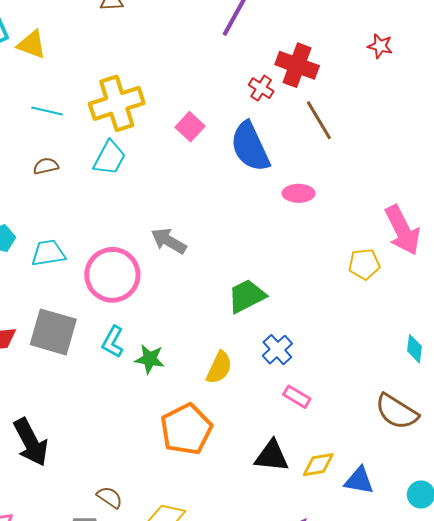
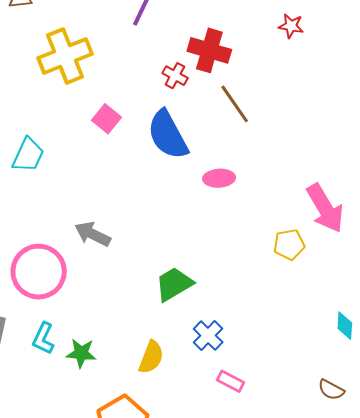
yellow cross: (117, 103) -> (65, 56), moved
brown semicircle: (397, 412) -> (331, 390), size x0.6

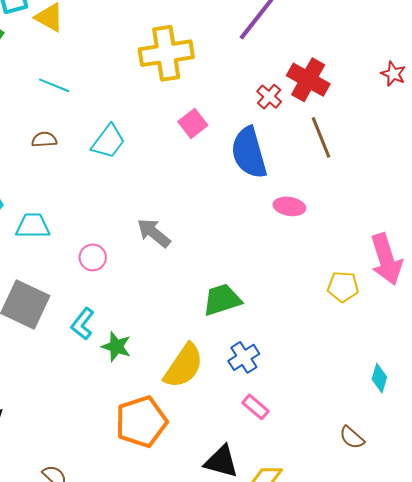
pink circle: (39, 272) -> (93, 257), size x0.5
yellow semicircle: (151, 357) -> (184, 366), size x1.4

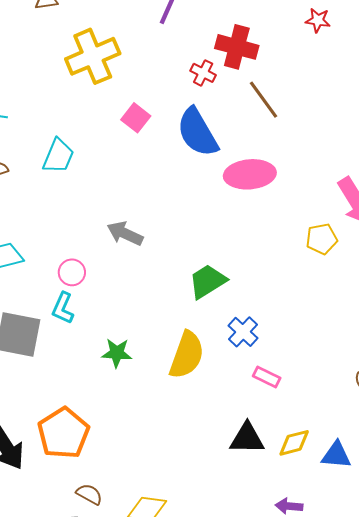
pink ellipse: (289, 206) -> (250, 174), size x1.6
cyan L-shape: (83, 324) -> (63, 308), moved
orange pentagon: (141, 422) -> (63, 433), moved

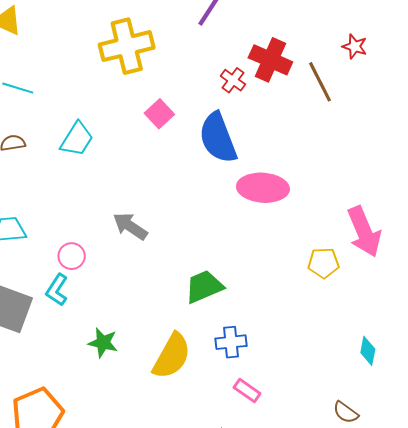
brown line: (263, 100) -> (320, 82), moved
blue cross: (243, 332) -> (231, 342), turned 32

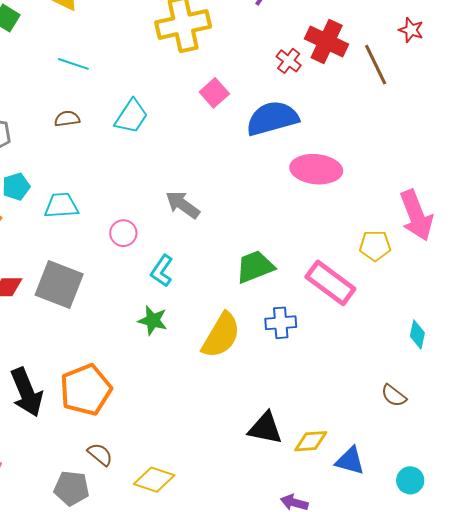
blue semicircle: (218, 138) -> (272, 118), turned 94
cyan L-shape: (57, 290) -> (162, 271), moved
pink rectangle: (247, 390) -> (330, 283), moved, size x1.8

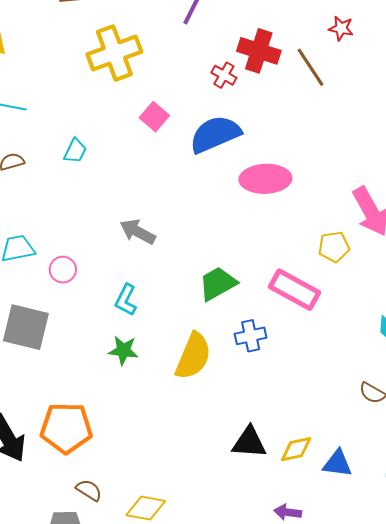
cyan trapezoid: (131, 116) -> (75, 151), size x0.7
pink circle: (123, 233) -> (63, 270), moved
orange pentagon: (86, 390) -> (66, 428), turned 30

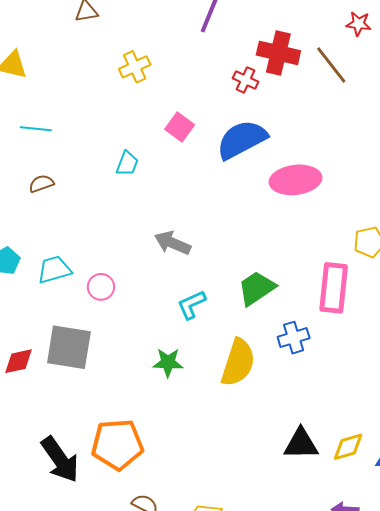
yellow cross: (114, 53) -> (135, 67), size x0.6
cyan trapezoid: (75, 151) -> (127, 164), moved
pink rectangle: (295, 290) -> (334, 288), turned 72
cyan L-shape: (126, 300) -> (191, 305), moved, turned 44

